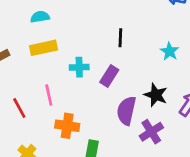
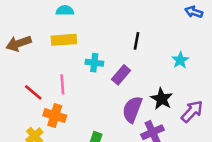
red line: (19, 108) -> (33, 92), turned -30
orange cross: (67, 126) -> (55, 115), moved

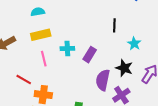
black line: (137, 41) -> (114, 25), moved
cyan star: (180, 60) -> (134, 44), moved
pink line: (62, 84) -> (44, 59), moved

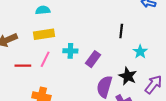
pink line: (44, 59) -> (45, 59), turned 35
red line: (24, 79) -> (23, 66), moved, turned -35

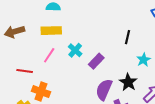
cyan cross: (70, 51) -> (75, 50), turned 32
red line: (23, 66) -> (25, 71), moved

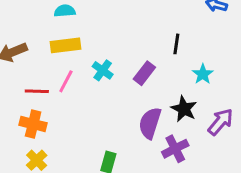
purple rectangle: (96, 61) -> (144, 73), moved
red line: (25, 71) -> (37, 91), moved
orange cross: (41, 92) -> (33, 124), moved

